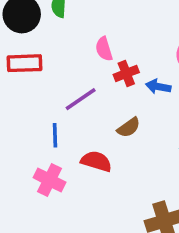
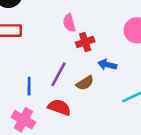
blue arrow: (158, 87) -> (107, 65), moved
purple line: (81, 99) -> (58, 74), moved, turned -30

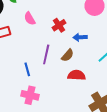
pink semicircle: (69, 23) -> (30, 19), moved
red semicircle: (59, 107) -> (77, 75), moved

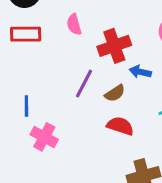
red cross: (59, 25) -> (114, 46), size x1.5
blue line: (27, 69) -> (26, 106), moved

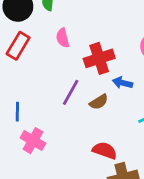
red rectangle: (26, 34) -> (18, 46), turned -60
red semicircle: (120, 126) -> (105, 151), moved

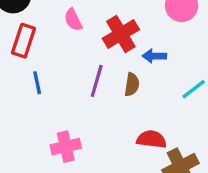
brown semicircle: (99, 102) -> (132, 85), turned -36
blue line: (17, 112) -> (37, 83), moved
pink cross: (33, 141) -> (66, 147), turned -30

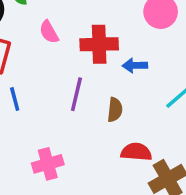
red cross: (121, 34) -> (99, 44), turned 32
brown semicircle: (132, 85) -> (115, 110), moved

